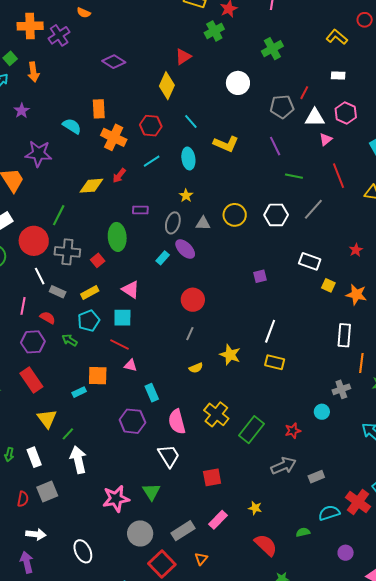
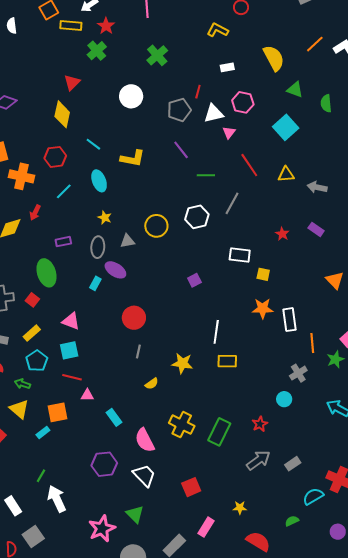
orange star: (356, 295) -> (263, 308), moved
yellow triangle: (47, 419) -> (19, 409), moved
purple hexagon: (132, 421) -> (104, 464), moved

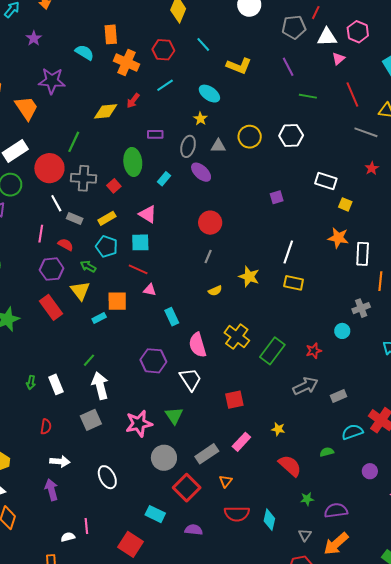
cyan ellipse: (99, 181) -> (209, 94), moved, turned -45
gray line: (232, 203) -> (366, 132), moved, turned 70
cyan rectangle: (95, 283) -> (164, 179), moved
cyan pentagon: (37, 361) -> (107, 246), turned -30
gray square: (33, 536) -> (91, 420), moved

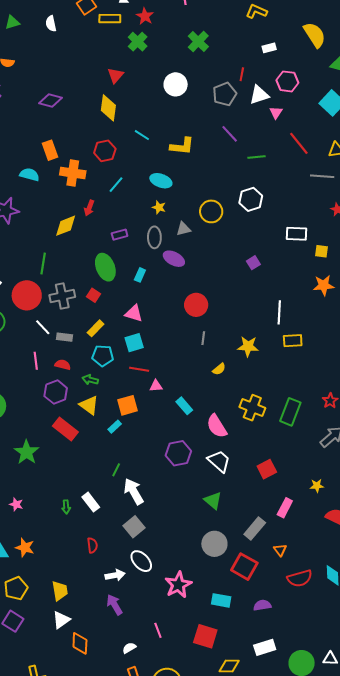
pink star: (139, 424) -> (178, 585), moved
white ellipse: (107, 477) -> (141, 561), moved
white semicircle: (68, 537) -> (129, 648), moved

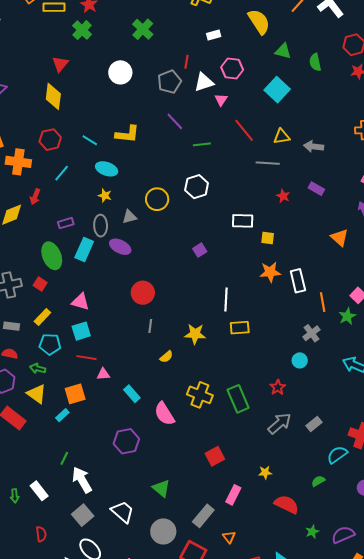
cyan line: (142, 135) -> (90, 140), moved
cyan rectangle: (140, 275) -> (84, 250), moved, size x1.6
green rectangle: (290, 412) -> (238, 399), turned -44
white trapezoid: (219, 461) -> (123, 512), moved

